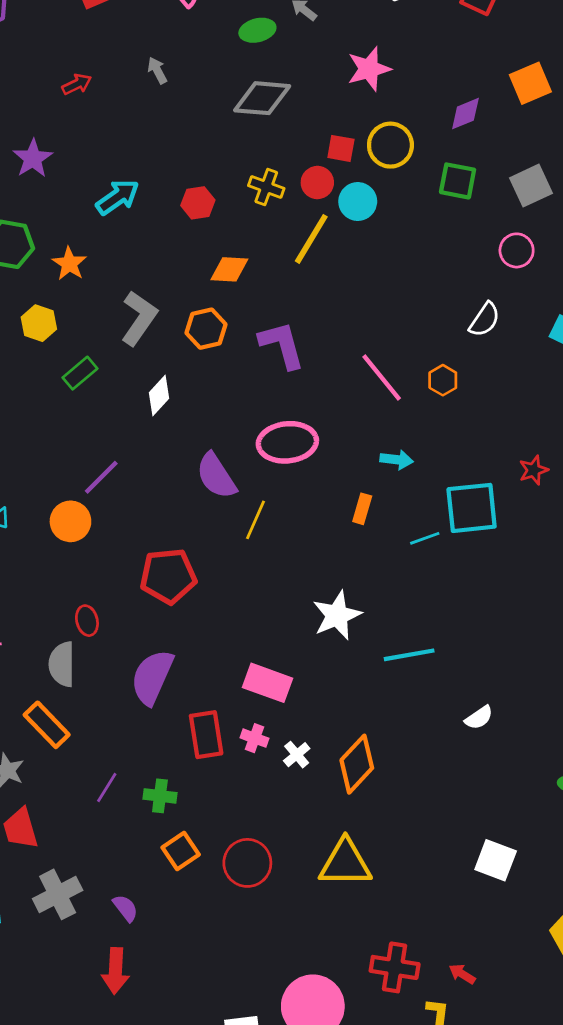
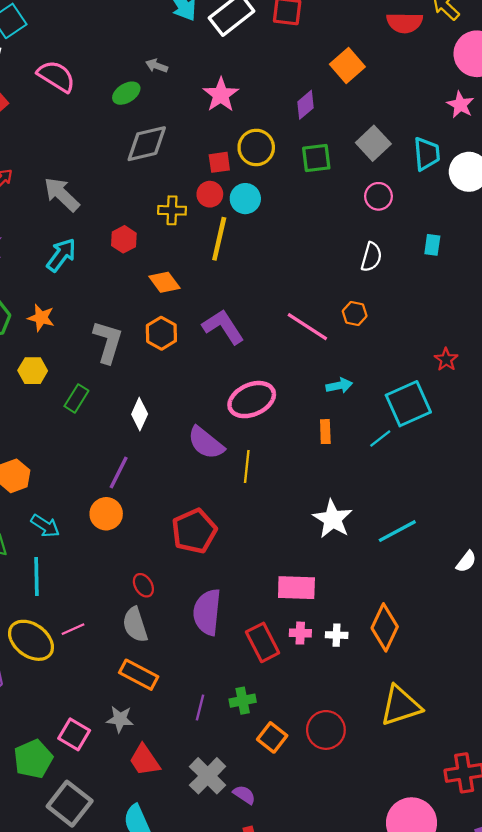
gray arrow: (157, 70) -> (62, 194), moved, size x1.8
orange diamond: (229, 269) -> (164, 282), turned 68
white diamond: (159, 395) -> (140, 414), moved
white cross: (297, 755) -> (337, 635), turned -30
gray cross: (58, 894) -> (208, 776), moved

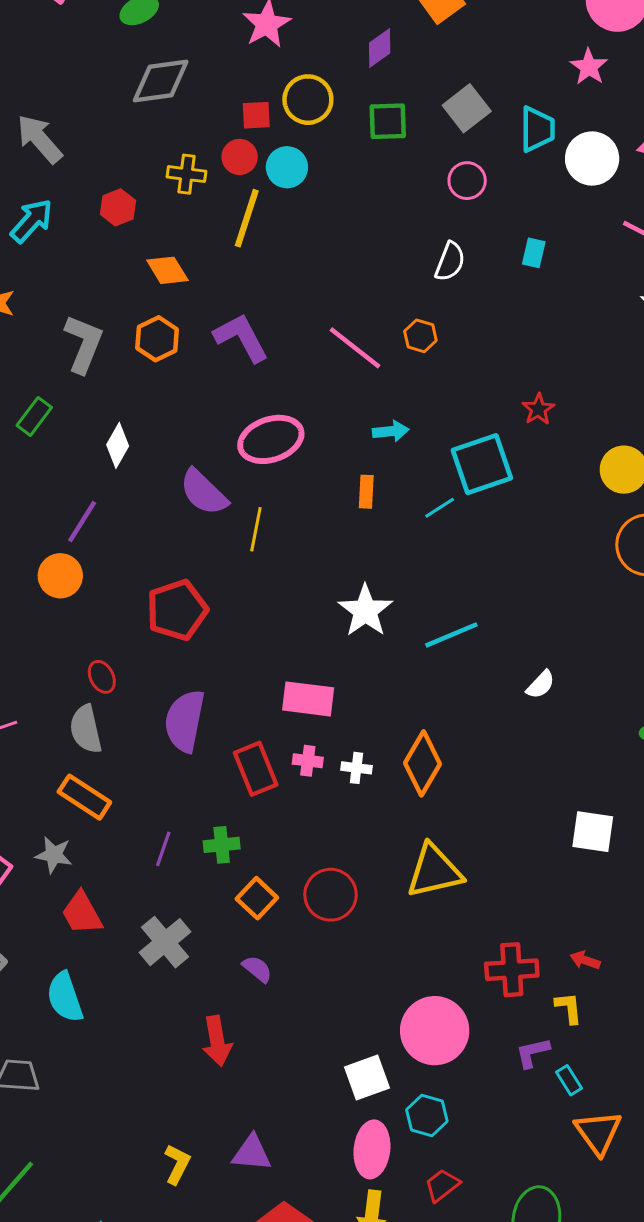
purple semicircle: (244, 795) -> (257, 969), moved

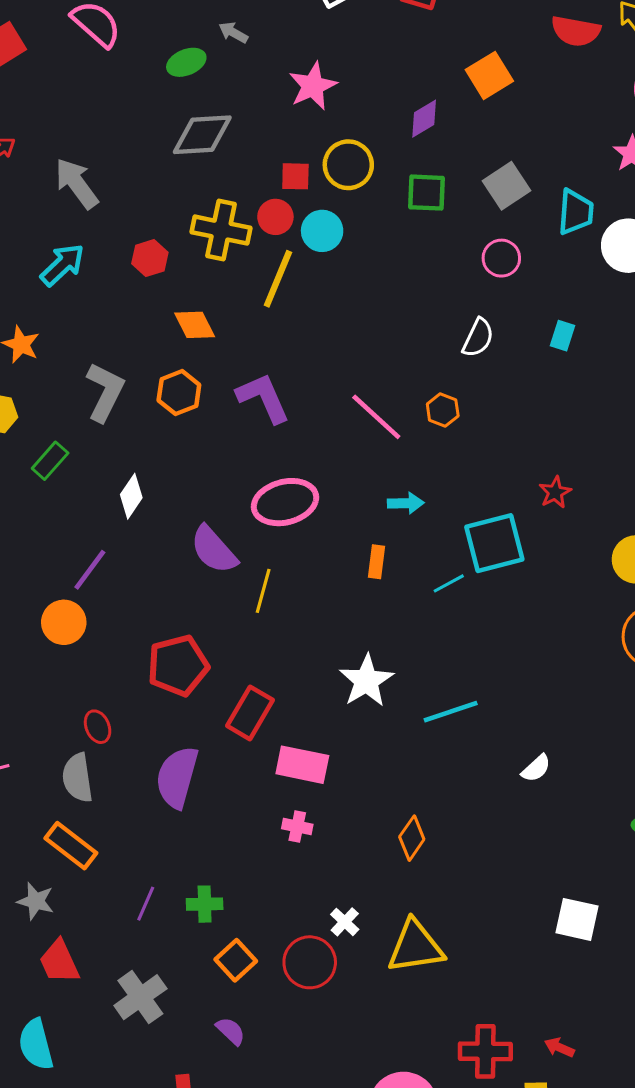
yellow cross: (187, 174) -> (221, 230), size x1.5
orange diamond: (422, 763) -> (412, 838), size x0.7
white cross: (357, 768) -> (345, 922), moved, turned 32
red rectangle: (256, 769) -> (250, 713), moved, turned 48

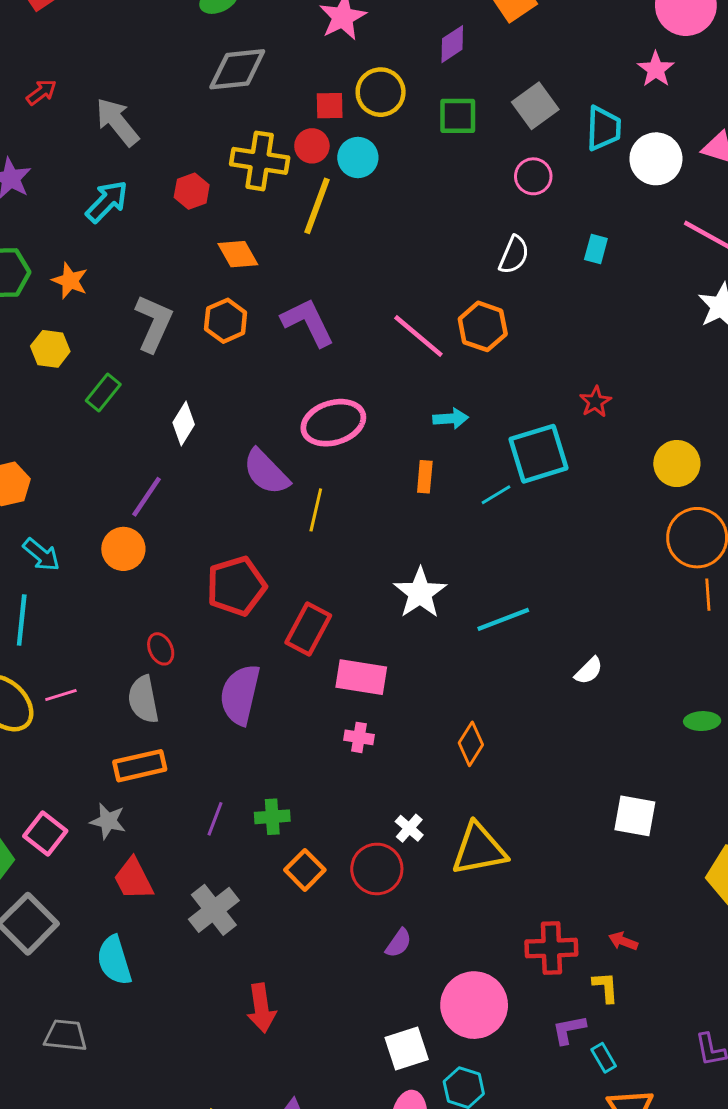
orange hexagon: (443, 410) -> (483, 326), size x1.5
orange rectangle: (71, 846) -> (140, 766), turned -48
purple semicircle: (231, 1031) -> (399, 943), moved, turned 84

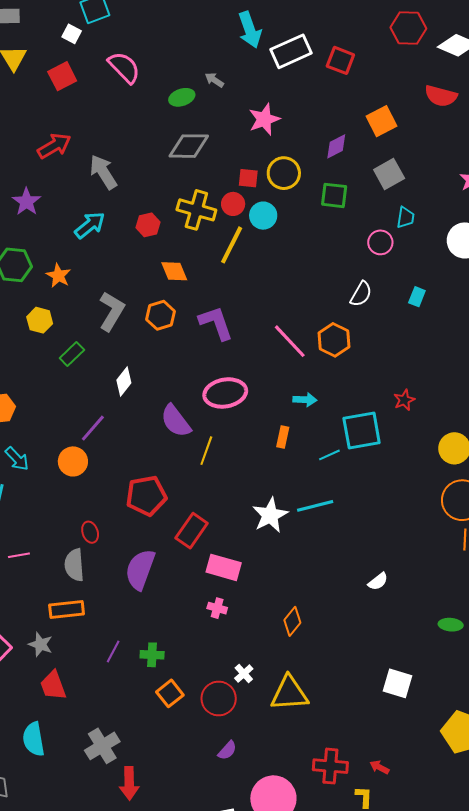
red arrow: (41, 92) -> (54, 146), size x1.6
gray square: (535, 106) -> (389, 174), moved
cyan trapezoid: (604, 128) -> (406, 217), moved, size x0.7
cyan line: (503, 619) -> (315, 506), moved
gray cross: (214, 910) -> (102, 746), moved

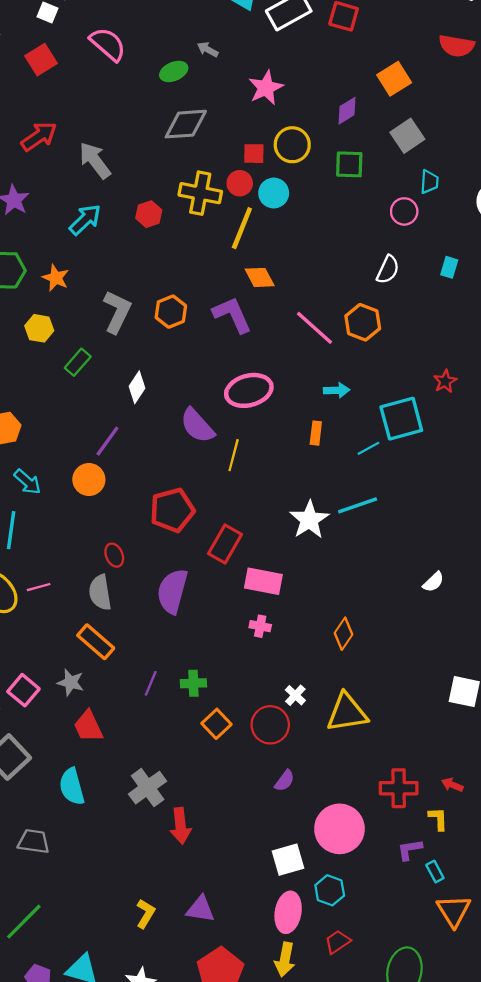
orange diamond: (174, 271) -> (260, 277), moved
orange rectangle: (67, 609) -> (96, 642), turned 52

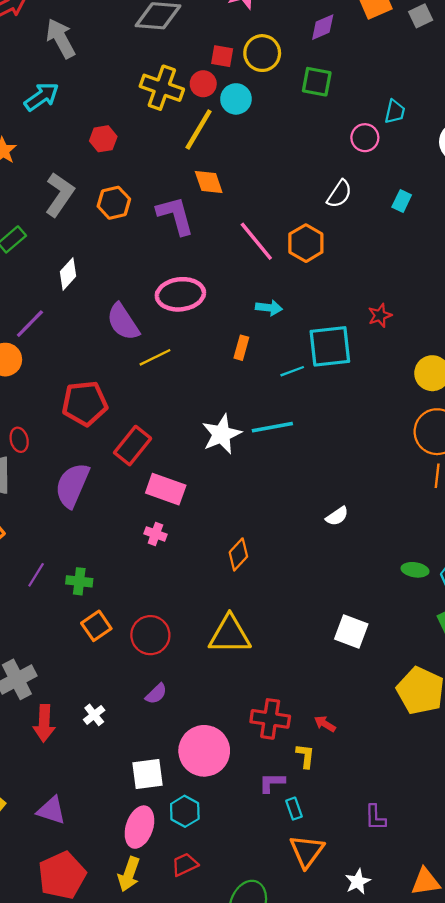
gray square: (407, 136) -> (421, 16), moved, size x0.7
red hexagon: (149, 214) -> (103, 139), moved
yellow line: (234, 455) -> (155, 357), turned 40
white cross: (295, 695) -> (94, 715), moved

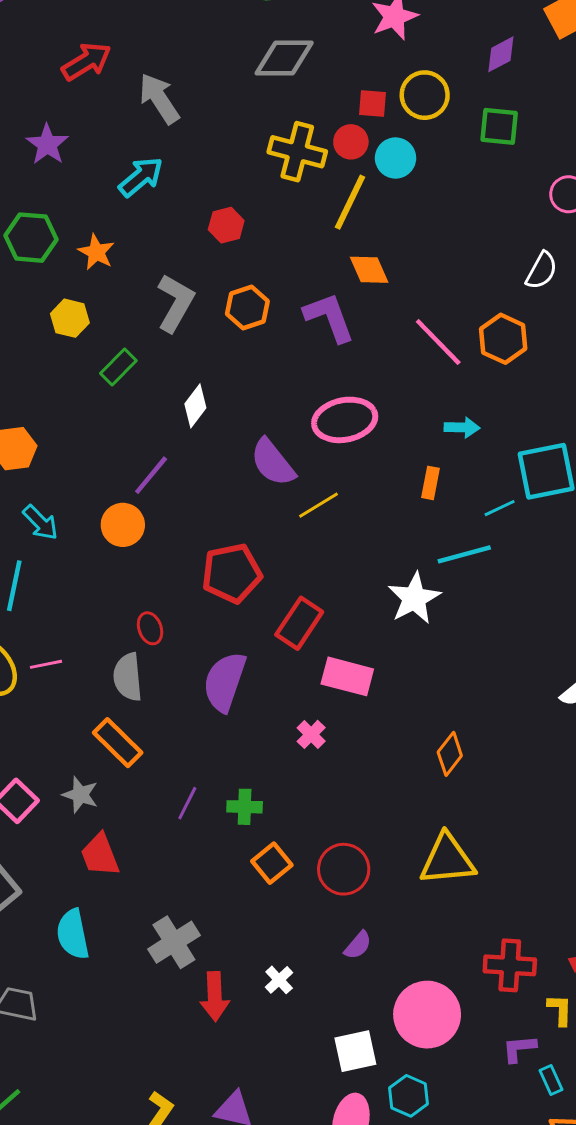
cyan line: (272, 427) -> (464, 554), moved
pink cross: (155, 534) -> (311, 734), moved, turned 30

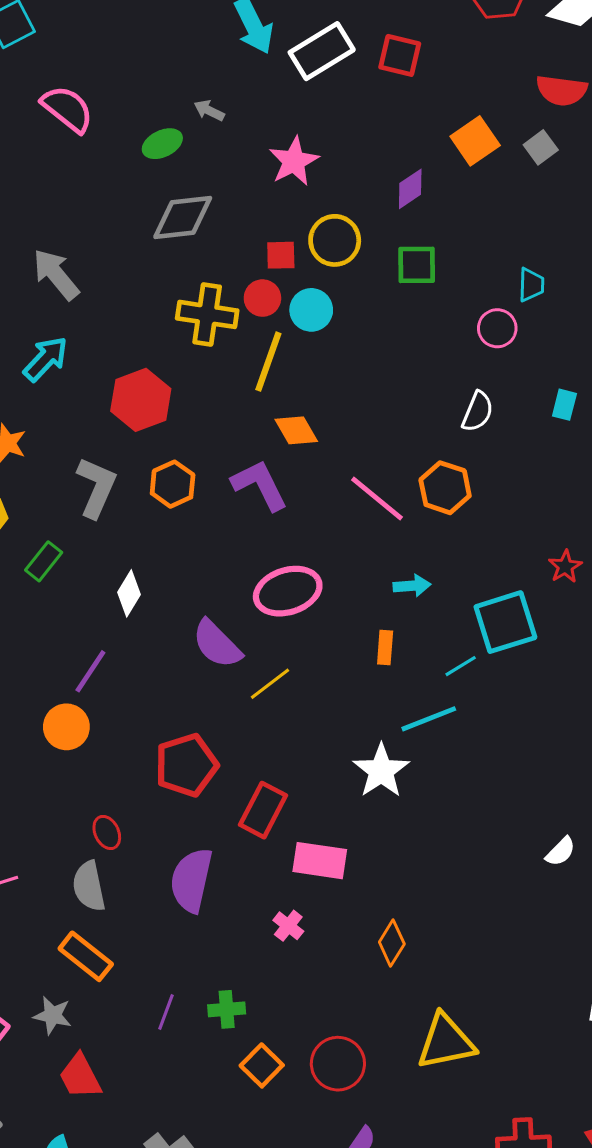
red hexagon: (226, 225) -> (141, 400), size x1.6
orange diamond: (450, 754) -> (392, 943), moved

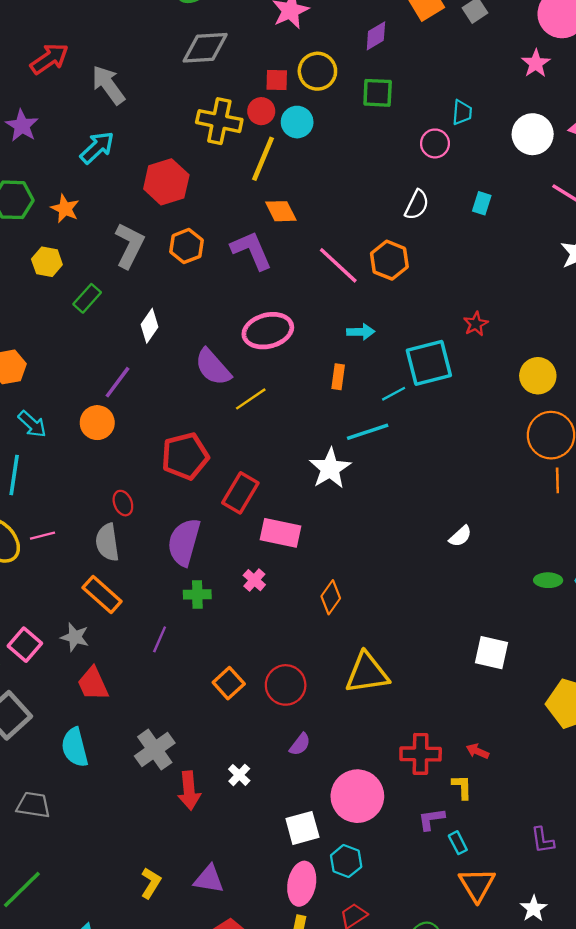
green cross: (227, 1009) -> (197, 594), moved

